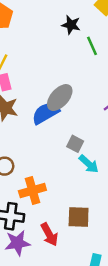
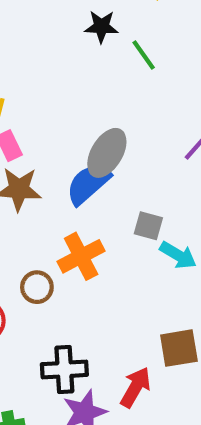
orange cross: (32, 190) -> (81, 256), moved
red arrow: (49, 234) -> (135, 387), turned -110

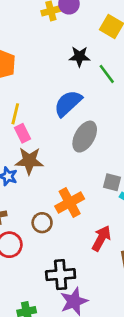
blue semicircle: (88, 184) -> (68, 103), moved
red arrow: (135, 387) -> (101, 238), moved

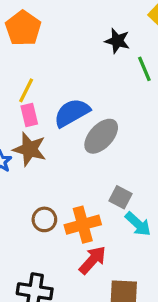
blue semicircle: (68, 103) -> (72, 113), moved
orange cross: (70, 203) -> (83, 225), moved
brown circle: (42, 223) -> (44, 219), moved

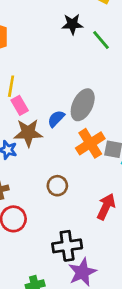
blue semicircle: (72, 113) -> (56, 119), moved, size x0.6
orange cross: (83, 225) -> (90, 143), moved

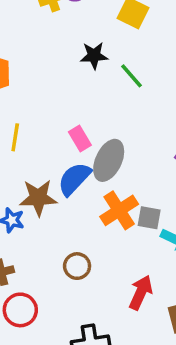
pink rectangle: (20, 105) -> (80, 139), moved
blue semicircle: (56, 119) -> (74, 179), size x1.5

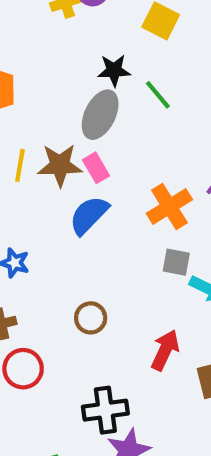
gray ellipse: (109, 160) -> (100, 115), moved
brown star: (38, 198) -> (60, 165), moved
orange cross: (119, 210) -> (169, 206), moved

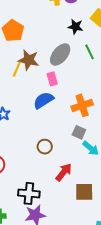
black star: (114, 70) -> (75, 27), moved
brown star: (60, 165) -> (29, 60), moved
brown circle: (91, 318) -> (45, 147), moved

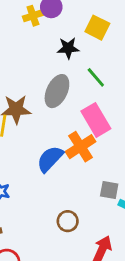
pink rectangle: (52, 79) -> (96, 120), moved, size x1.6
orange cross: (82, 105) -> (81, 147), moved

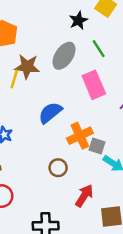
black star: (68, 48) -> (78, 20), turned -30
orange cross: (81, 147) -> (80, 136), moved

